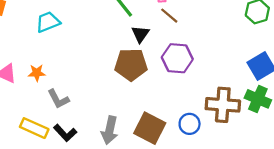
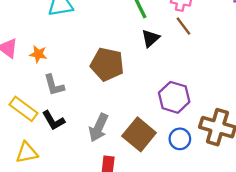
purple hexagon: (177, 58) -> (174, 97), moved
brown pentagon: (131, 65) -> (107, 64), moved

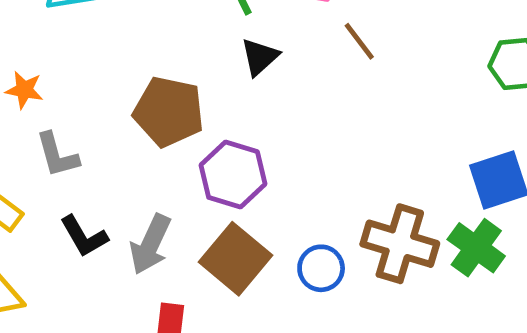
brown line: (183, 26) -> (359, 41), moved
purple hexagon: (174, 97) -> (233, 175), moved
black L-shape: (53, 120) -> (84, 236), moved

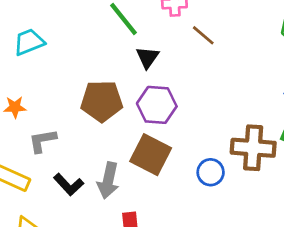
gray L-shape: (57, 155) -> (42, 141), turned 108
purple hexagon: (233, 175) -> (157, 105), moved
brown square: (236, 259) -> (151, 155), moved

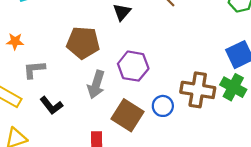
purple hexagon: (157, 105) -> (133, 66), moved
brown square: (151, 155) -> (128, 115), moved
gray arrow: (108, 181) -> (96, 84), moved

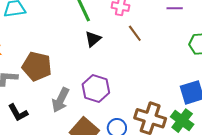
brown pentagon: (83, 43) -> (37, 66), moved

